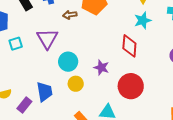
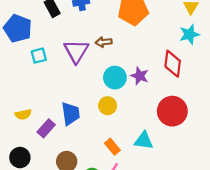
brown arrow: (70, 15) -> (104, 42), moved
cyan circle: (68, 62) -> (115, 78), moved
purple star: (101, 68) -> (140, 76), moved

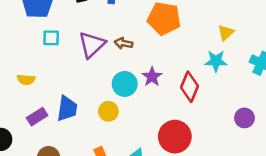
purple star: (140, 76) -> (152, 77), moved
yellow semicircle: (23, 114) -> (26, 80), moved

